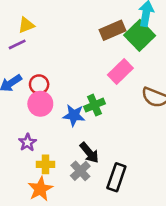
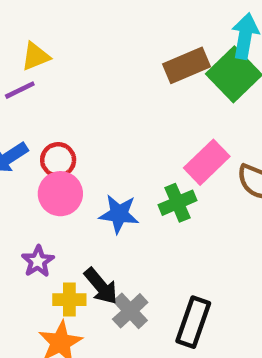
pink rectangle: (120, 72) -> (207, 162), moved
green cross: (95, 105) -> (177, 203), moved
black arrow: (89, 153) -> (101, 286), moved

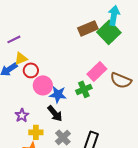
yellow triangle: (36, 56) -> (21, 58), moved
pink circle: (60, 194) -> (43, 85), moved
black arrow: (101, 286) -> (55, 113), moved

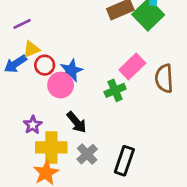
brown semicircle: (121, 80) -> (164, 78), turned 65
blue star: (58, 94) -> (71, 70), moved, turned -30
yellow cross: (36, 132) -> (51, 147), size x1.6

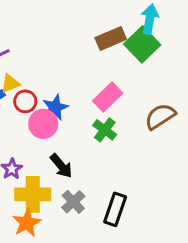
pink rectangle: (132, 66) -> (108, 97), moved
brown semicircle: (164, 78) -> (160, 116), turned 60
green cross: (115, 90) -> (105, 130), turned -30

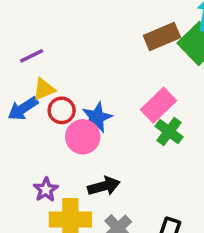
green cross: (105, 130) -> (169, 132), moved
black arrow: (61, 166) -> (104, 186), turned -65

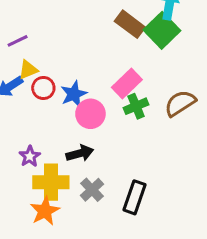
brown rectangle: (162, 36) -> (130, 24), turned 60
green cross: (169, 132) -> (136, 106), turned 30
pink circle: (83, 137) -> (90, 114), moved

